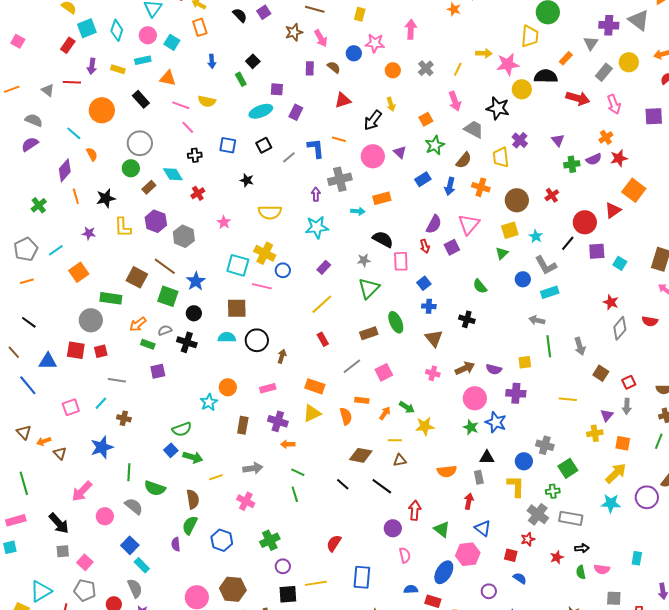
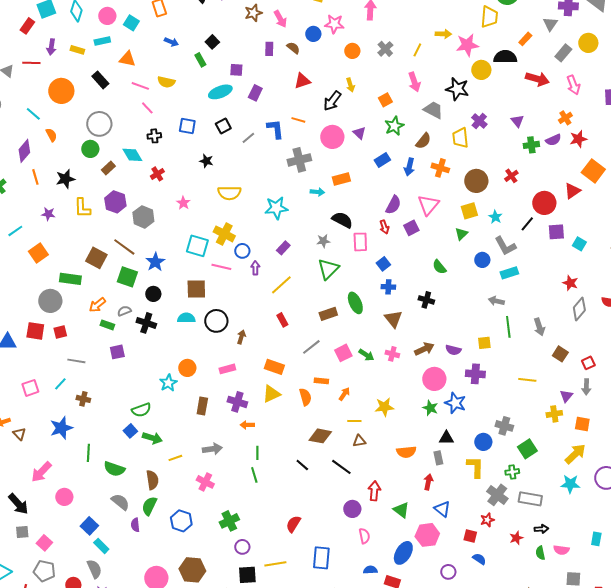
blue arrow: (212, 61) -> (171, 42), turned -64
purple arrow: (316, 194) -> (255, 268), moved
green arrow: (407, 407) -> (366, 355), moved
green line: (298, 472) -> (257, 453), turned 64
gray semicircle: (134, 506) -> (120, 502), moved

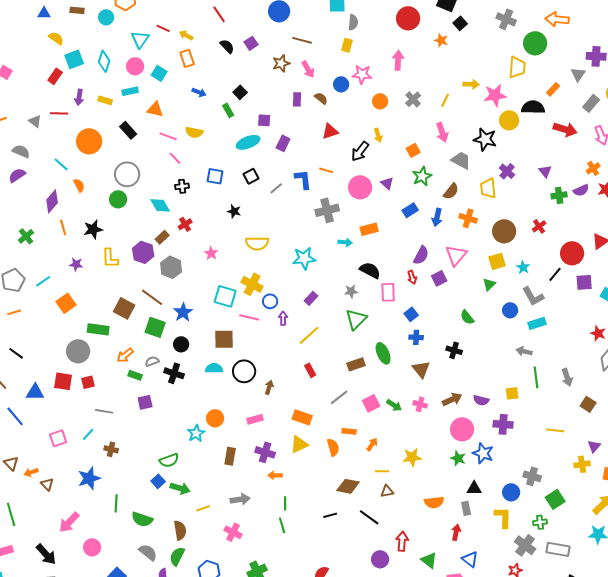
brown rectangle: (108, 168) -> (162, 237), moved
black line: (302, 465) -> (330, 515), turned -56

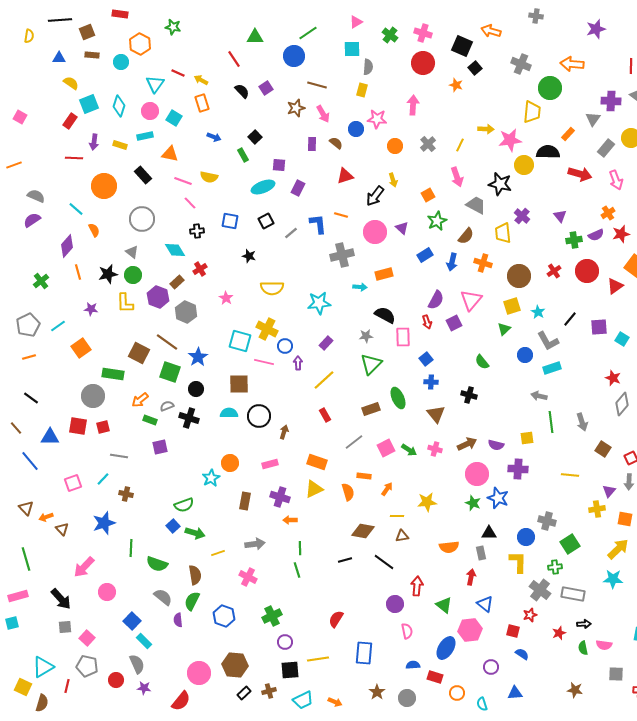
gray triangle: (35, 121) -> (132, 252), moved
green circle: (118, 199) -> (133, 275), moved
red circle: (572, 253) -> (587, 271), moved

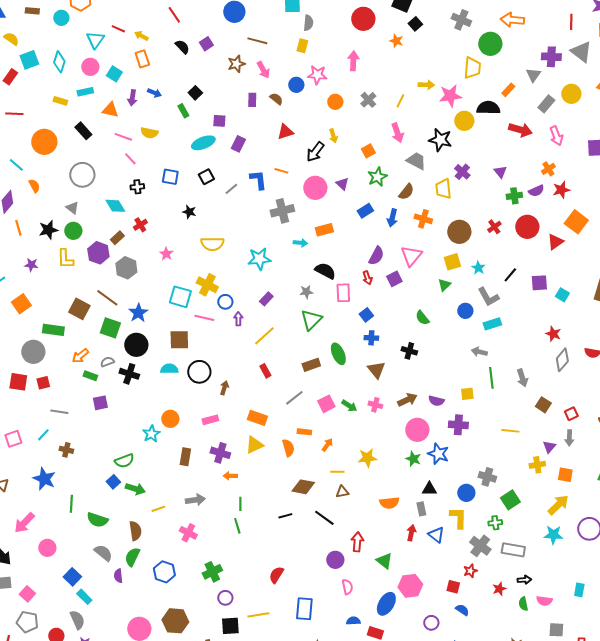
purple arrow: (94, 142) -> (132, 98), moved
black circle: (196, 389) -> (136, 345), size x1.5
blue star: (104, 523) -> (44, 479), turned -30
blue triangle: (485, 604) -> (436, 535), moved

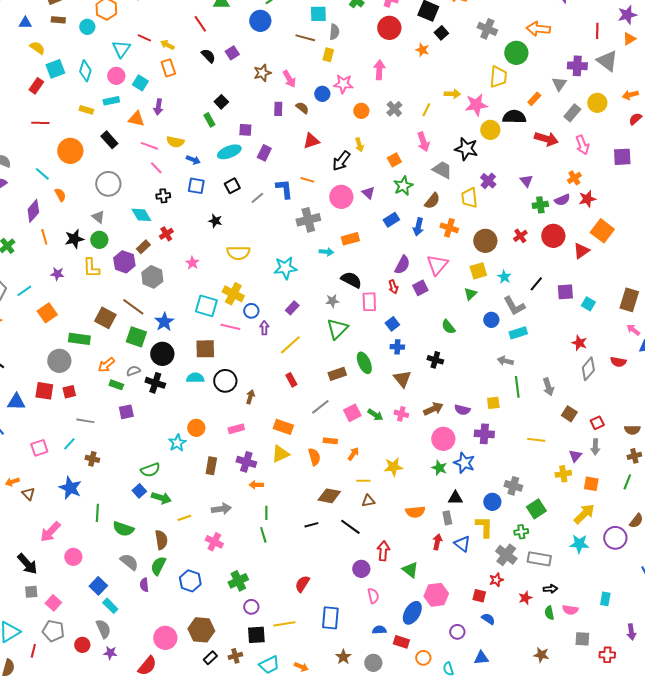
brown line: (257, 41) -> (305, 38), moved
blue arrow: (154, 93) -> (193, 160), moved

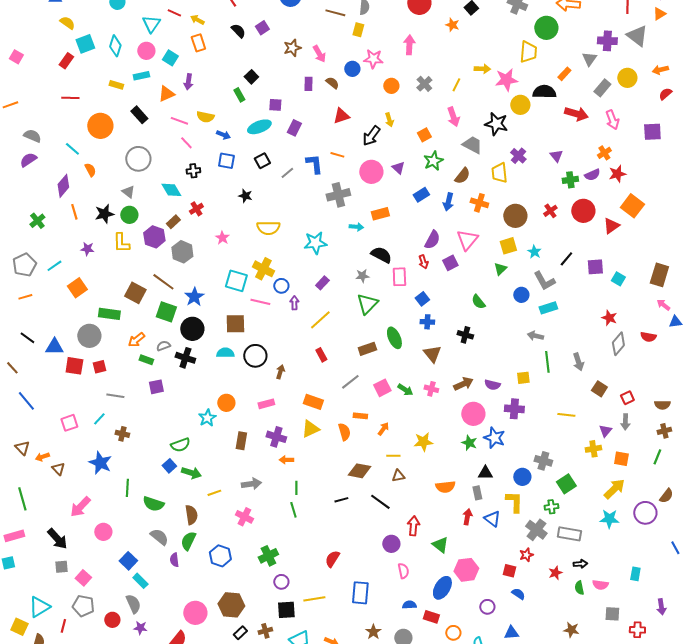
orange triangle: (136, 119) -> (166, 94), turned -36
blue triangle: (16, 402) -> (54, 347), moved

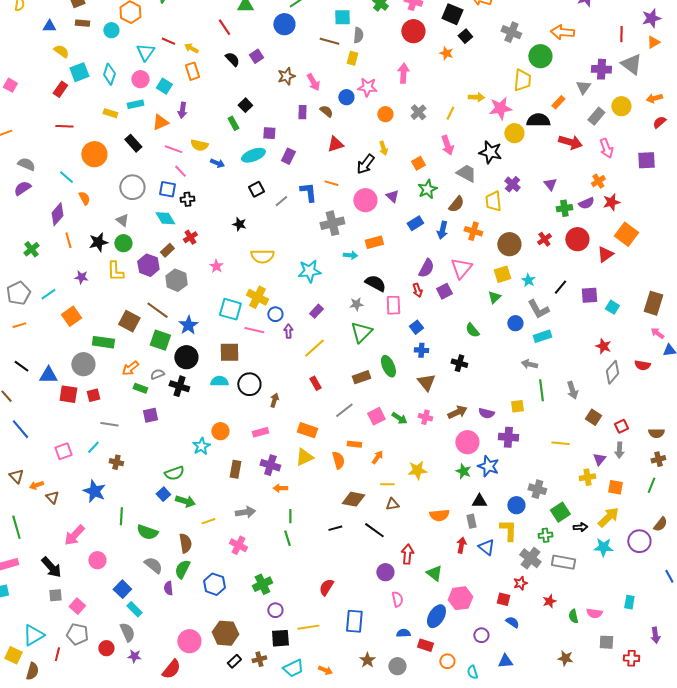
blue square: (226, 161) -> (167, 189), moved
black arrow: (580, 564) -> (580, 527), moved

